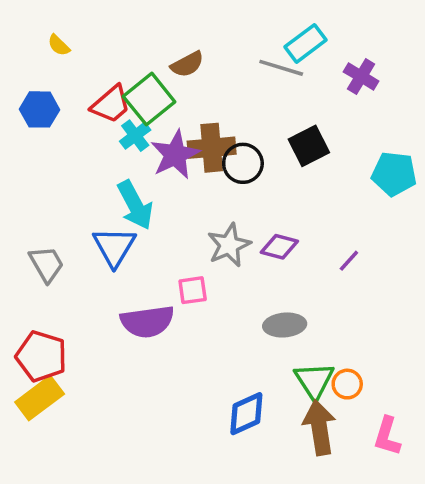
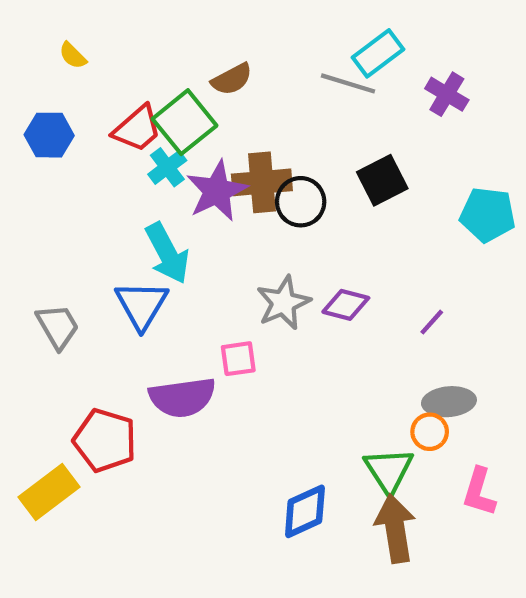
gray ellipse: (285, 325) -> (449, 402), moved
red pentagon: (41, 356) -> (105, 440), moved
orange circle: (347, 384) -> (430, 432), moved
pink L-shape: (387, 436) -> (479, 492), moved

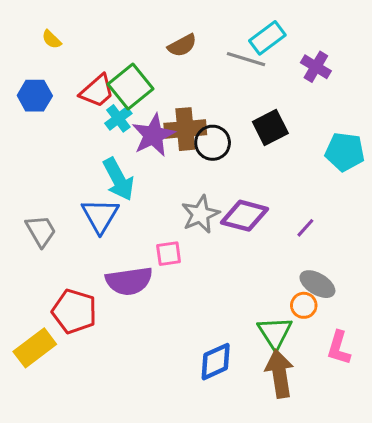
brown semicircle: (232, 79) -> (182, 45), moved
purple diamond: (346, 305) -> (245, 216), size x1.4
gray ellipse: (449, 402) -> (317, 284), turned 36

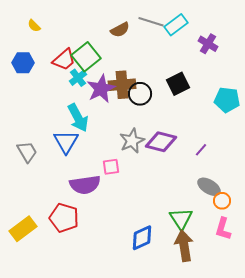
gray line: (246, 59) -> (151, 22), moved
orange circle: (304, 305) -> (222, 201), moved
red pentagon: (74, 311) -> (64, 218), moved

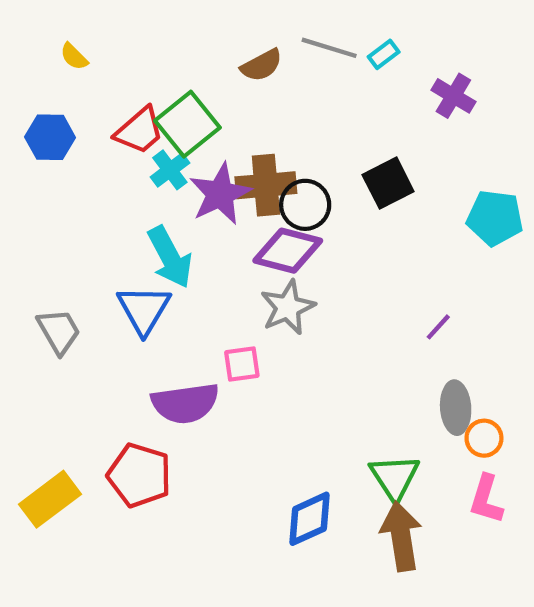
cyan rectangle: (176, 25) -> (384, 54), size x0.6
purple diamond: (161, 142) -> (288, 251), moved
gray ellipse: (209, 187) -> (456, 408), turned 55

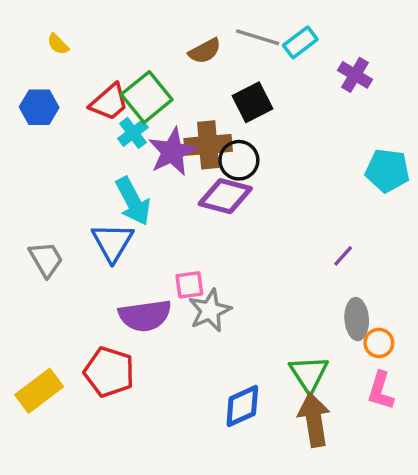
cyan rectangle: (384, 54) -> (300, 42), size x1.4
black square: (388, 183) -> (253, 102), moved
gray star: (288, 307) -> (210, 310), moved

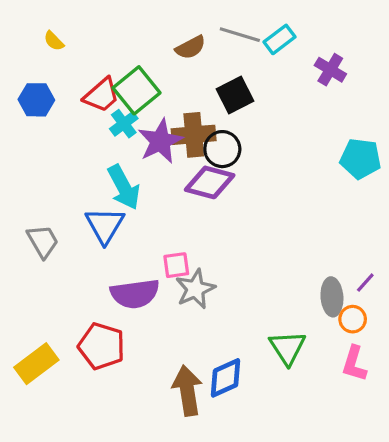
purple line: (343, 256) -> (365, 283), moved
brown arrow: (314, 420) -> (187, 391), moved

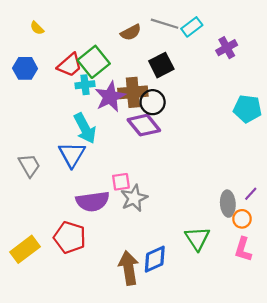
purple cross: (330, 70) -> (227, 48), turned 30
cyan cross: (124, 124) -> (85, 85), turned 30
purple diamond: (210, 182) -> (144, 125), turned 36

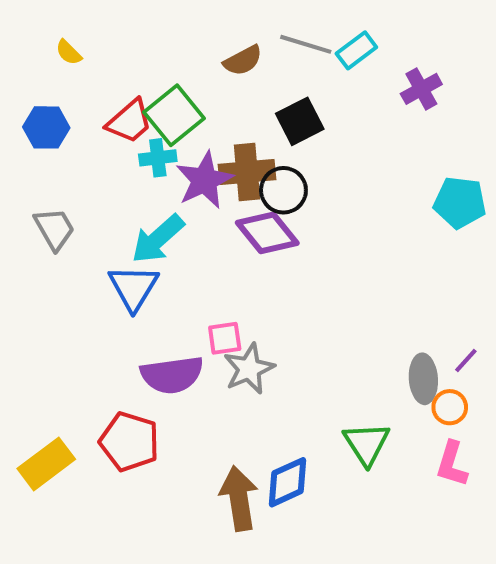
cyan arrow: (85, 128) -> (158, 239), turned 76
gray trapezoid: (29, 165) -> (54, 229), moved

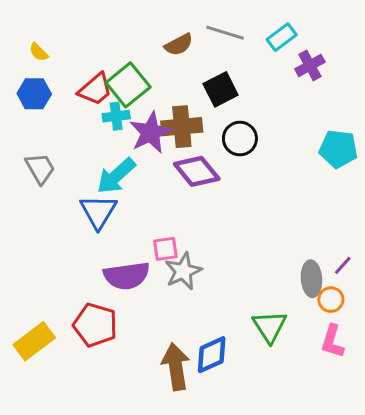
cyan rectangle: (356, 50) -> (282, 37), moved
yellow semicircle: (69, 52) -> (39, 52), moved
black circle: (283, 190) -> (240, 139), moved

